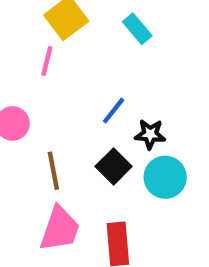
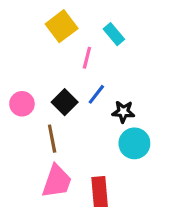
pink line: (47, 61) -> (87, 58), moved
black square: (114, 166) -> (65, 102), moved

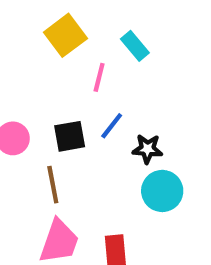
black square: (65, 102) -> (70, 136), turned 35

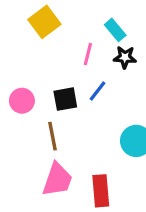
yellow square: (65, 35) -> (44, 22), moved
black star: (147, 149) -> (125, 57), moved

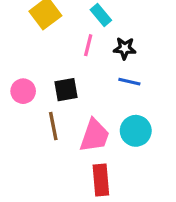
cyan rectangle: (115, 30) -> (101, 15), moved
blue line: (98, 91) -> (129, 82), moved, turned 65
pink trapezoid: (57, 180) -> (95, 136), moved

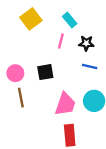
brown line: (53, 126) -> (21, 98), moved

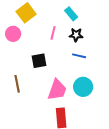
cyan rectangle: (70, 20) -> (71, 14), moved
pink circle: (15, 73) -> (13, 34), moved

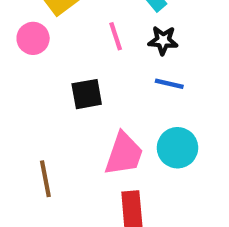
pink line: (53, 33) -> (116, 36), turned -32
brown line: (17, 84) -> (45, 179), moved

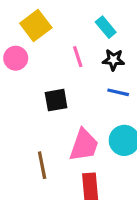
brown line: (45, 179) -> (42, 165), moved

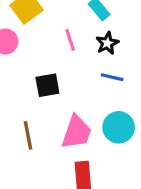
black star: (113, 60) -> (107, 43), turned -30
brown line: (42, 165) -> (28, 135), moved

